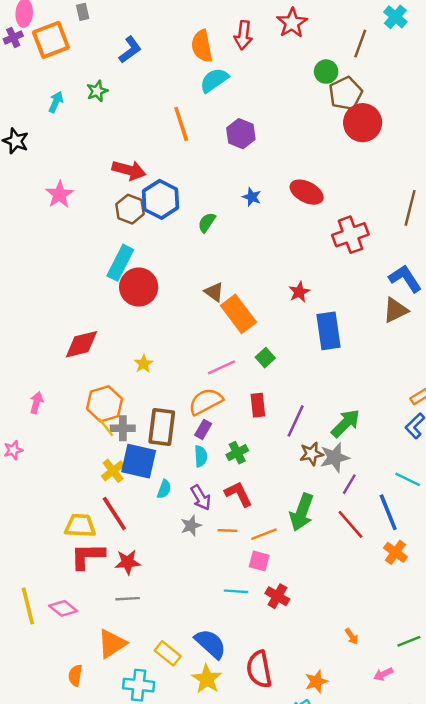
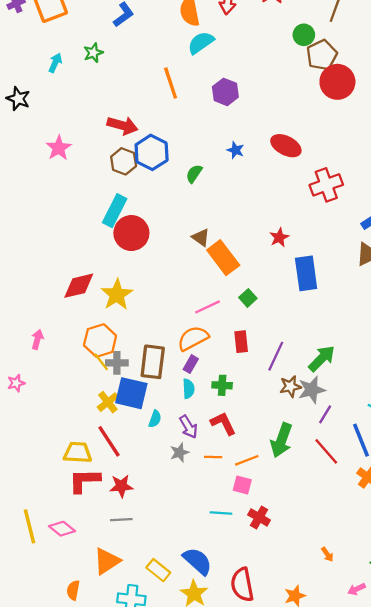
yellow star: (143, 364) -> (117, 295), moved, size x1.8
green cross: (237, 453) -> (222, 385), turned 30

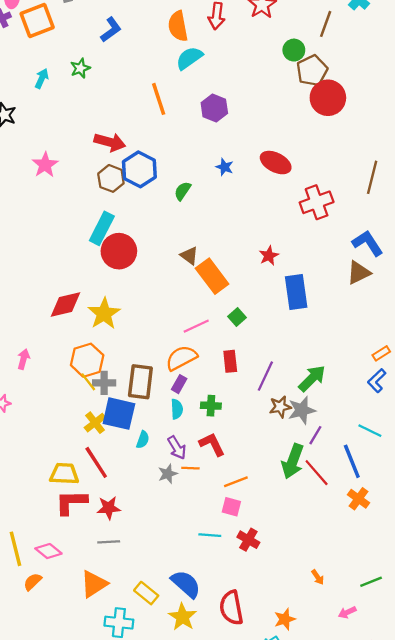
green arrow: (281, 440) -> (293, 461), moved
orange line: (213, 457) -> (190, 468), moved
orange semicircle: (73, 590) -> (33, 582), moved, turned 36

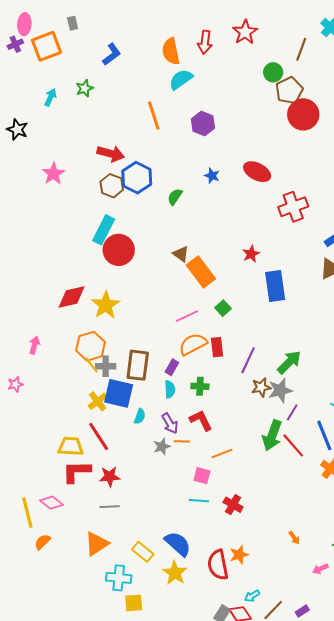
orange semicircle: (181, 358) -> (193, 344), moved
pink square: (231, 507) -> (202, 476), moved
pink diamond: (48, 551) -> (51, 503), moved
orange star: (285, 619) -> (239, 555), moved

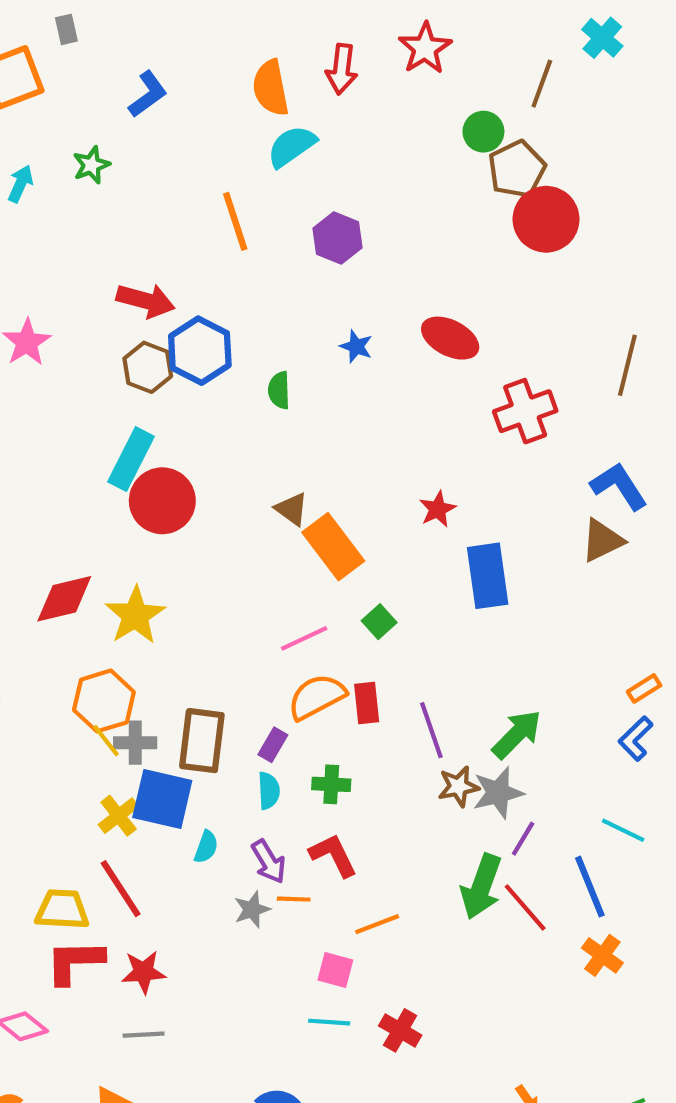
green semicircle: (175, 197) -> (279, 390), turned -36
purple line: (248, 360) -> (431, 730), turned -44

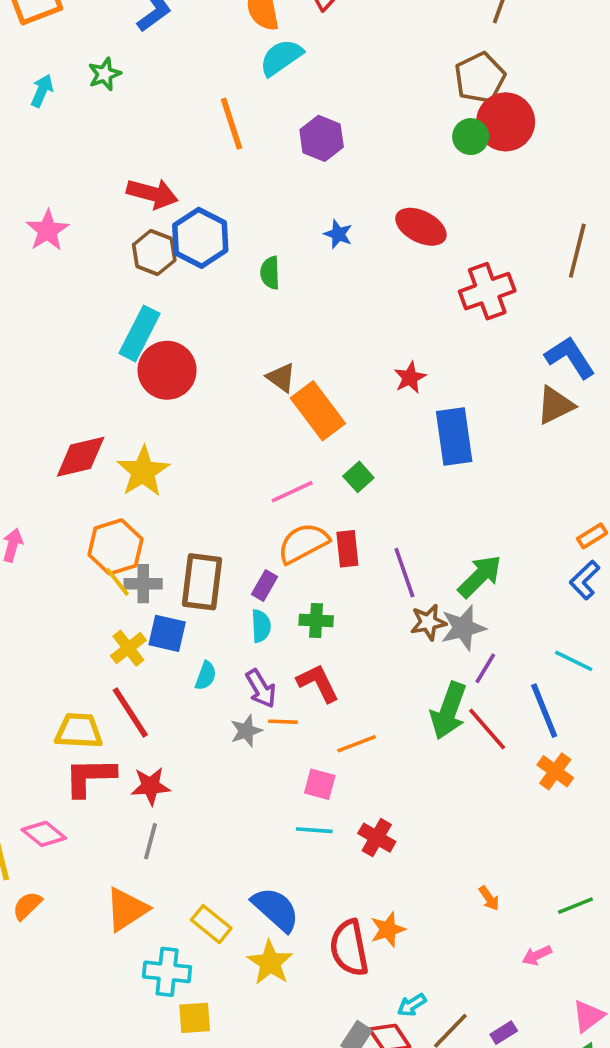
green circle: (483, 132) -> (471, 137), moved
blue square: (162, 799) -> (167, 633), size x0.7
gray line: (144, 1035) -> (150, 841), turned -72

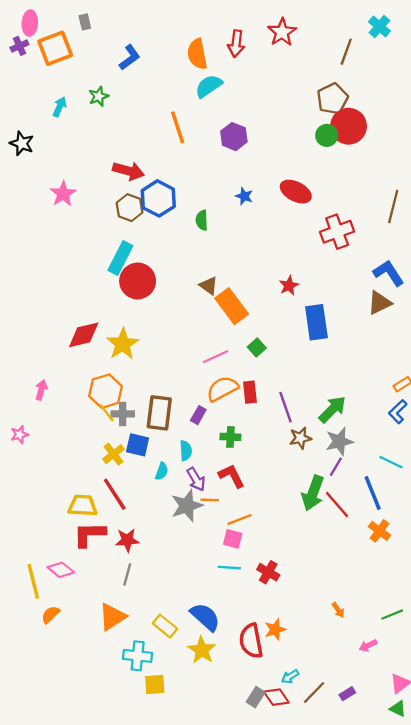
cyan semicircle: (261, 626) -> (186, 451), moved
gray star: (463, 628) -> (339, 441), moved
gray star: (246, 731) -> (187, 506), size x1.6
orange line: (357, 744) -> (240, 519), moved

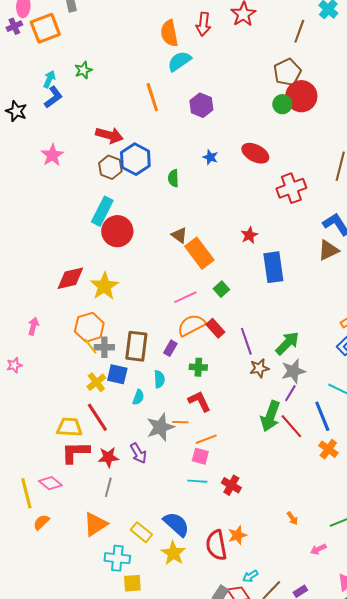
blue L-shape: (130, 57) -> (53, 97), moved
red rectangle: (250, 392) -> (215, 328), turned -36
purple arrow: (196, 479) -> (138, 453), moved

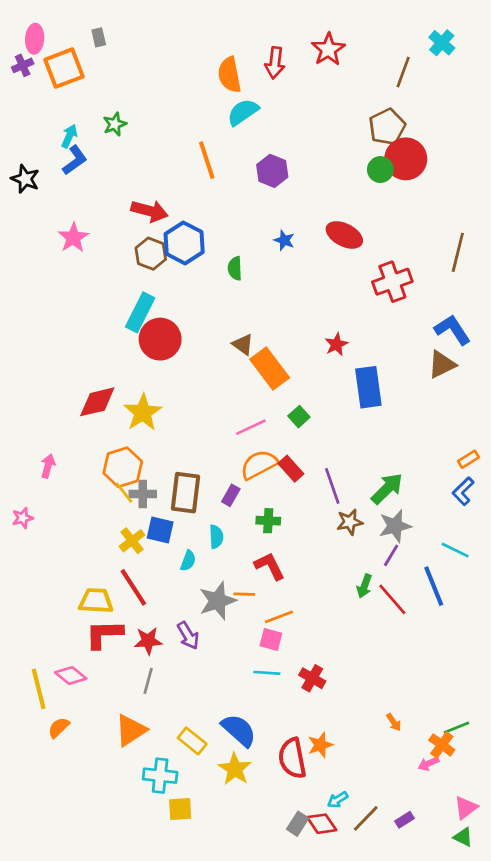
green arrow: (270, 416) -> (364, 586), size x0.6
orange cross: (328, 449) -> (442, 745), moved

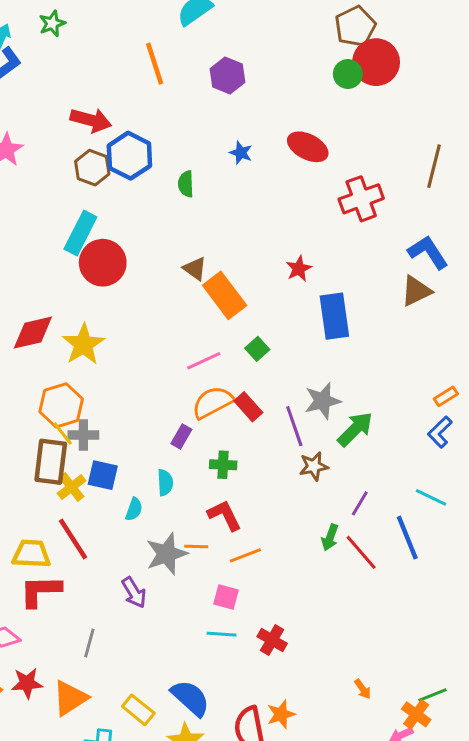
brown rectangle: (185, 493) -> (51, 462), moved
gray star: (395, 526) -> (323, 401), moved
orange line: (279, 617) -> (245, 555), moved
red star: (148, 641) -> (27, 683), moved

